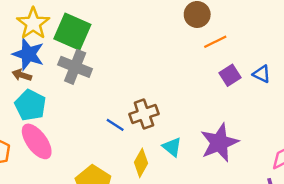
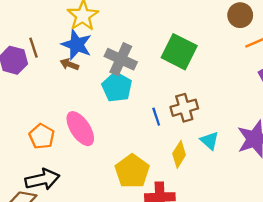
green square: (72, 32) -> (179, 52), moved
cyan pentagon: (30, 105) -> (117, 87), moved
blue line: (115, 125) -> (156, 117), turned 36

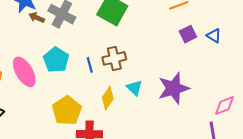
brown arrow: (69, 64) -> (37, 18), moved
cyan pentagon: (117, 87) -> (56, 60), moved

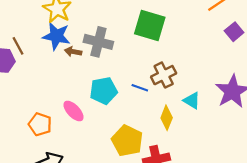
cyan pentagon: (56, 60) -> (104, 91), turned -30
blue line: (90, 65) -> (140, 88), turned -42
pink ellipse: (24, 72) -> (74, 111), size x0.7

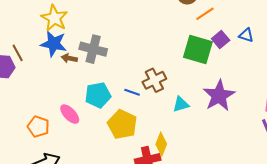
green square: (150, 26) -> (198, 49), moved
cyan triangle: (192, 101) -> (181, 104), turned -48
yellow diamond: (167, 118) -> (161, 144), moved
yellow pentagon: (127, 141) -> (122, 124), moved

